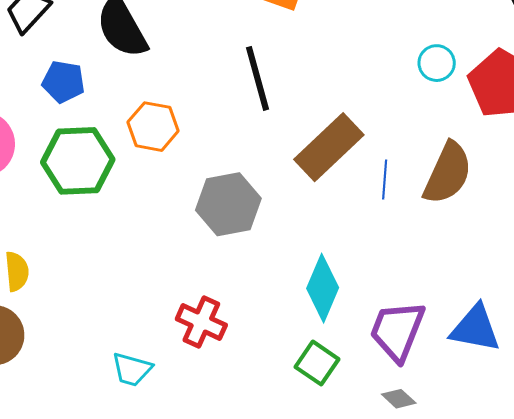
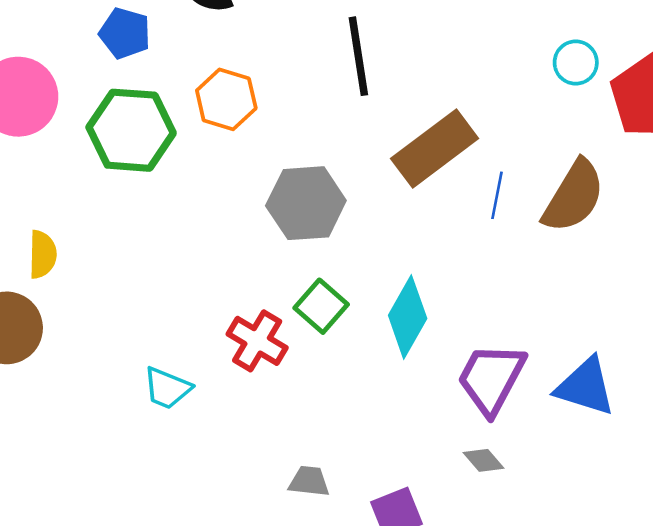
green square: (317, 363) -> (321, 306), moved

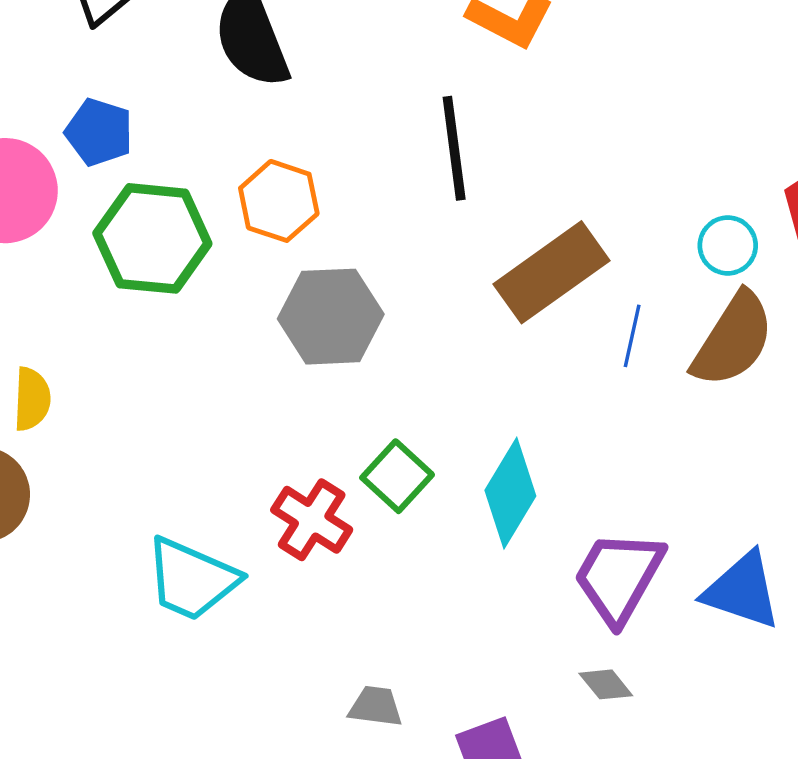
blue pentagon: (125, 33) -> (99, 132), moved
cyan circle: (576, 63) -> (728, 245), moved
gray hexagon: (306, 203) -> (331, 317), moved
cyan trapezoid: (167, 388) -> (192, 579), size x1.5

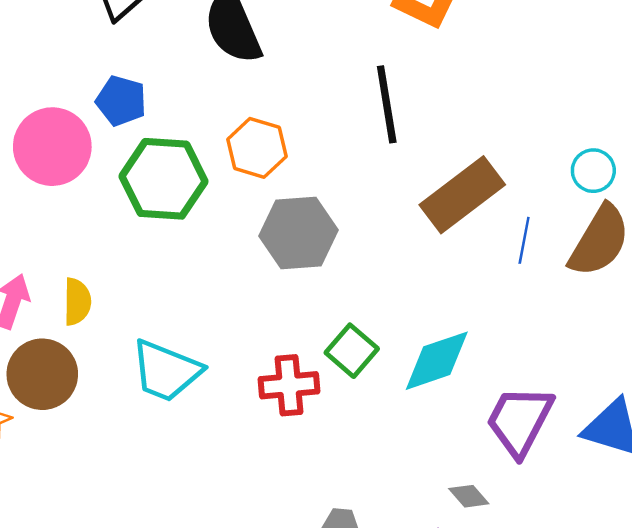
cyan diamond: (510, 493) -> (437, 361), turned 42
red cross: (312, 520) -> (289, 385), turned -36
cyan trapezoid: (192, 579) -> (166, 371), moved
gray diamond: (606, 684) -> (469, 496), moved

